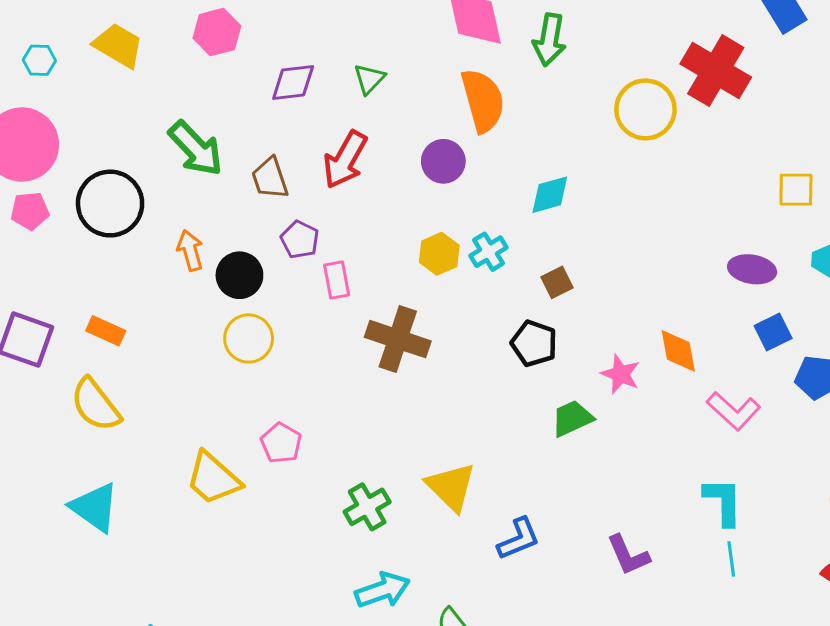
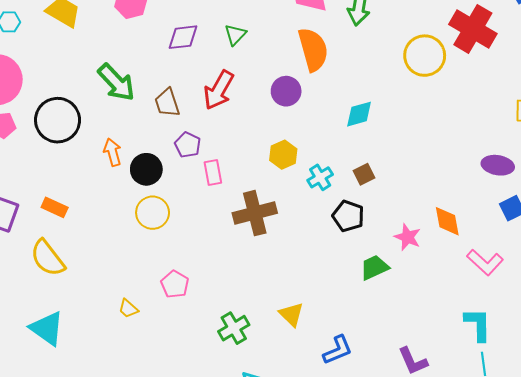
cyan cross: (489, 252) -> (320, 177), moved
brown cross: (398, 339) -> (255, 213), turned -33
yellow trapezoid: (213, 478) -> (128, 309), size x0.5
yellow triangle: (451, 487) -> (291, 314), size x0.7

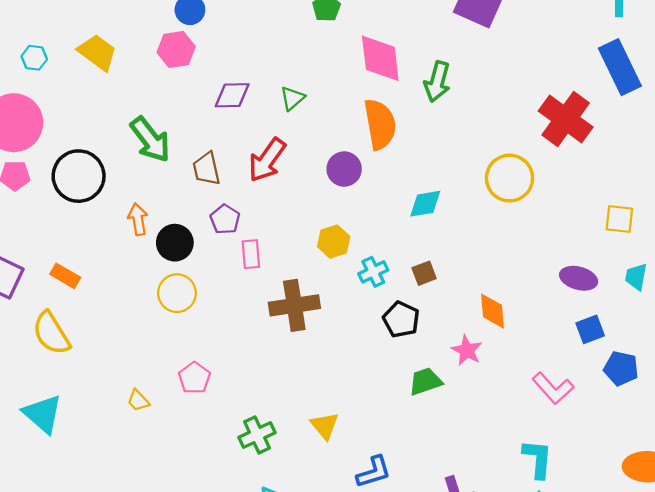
yellow circle: (425, 56) -> (510, 178), moved
orange diamond: (447, 221) -> (492, 311), moved

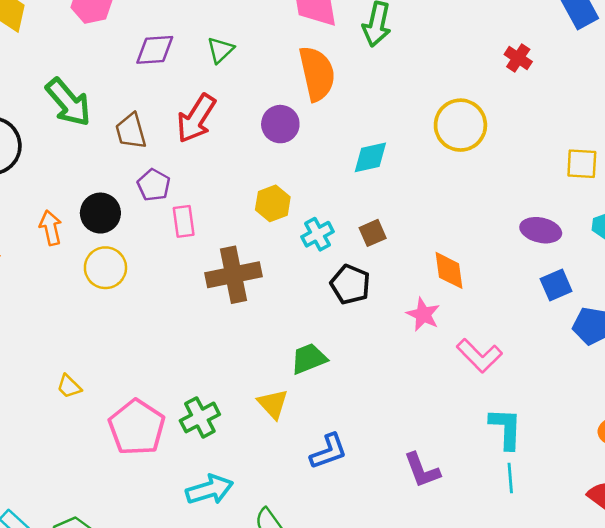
red cross: (566, 119) -> (518, 58), size x0.5
orange arrow: (138, 219) -> (51, 228), moved
pink pentagon: (194, 378) -> (137, 427), moved, size x1.6
green trapezoid: (425, 381) -> (309, 359), moved
pink L-shape: (553, 388) -> (479, 356), moved

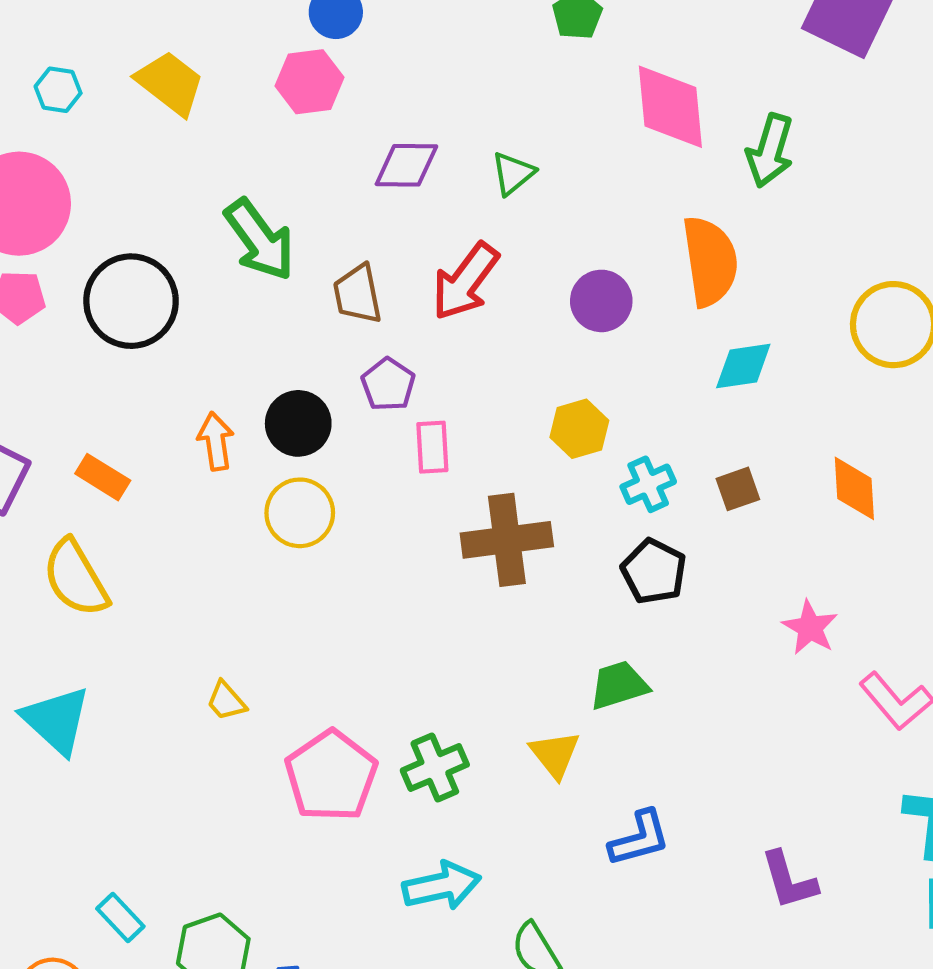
orange semicircle: (317, 74) -> (710, 261), moved
orange diamond: (449, 270) -> (854, 488), moved
black pentagon: (350, 284) -> (654, 571), moved

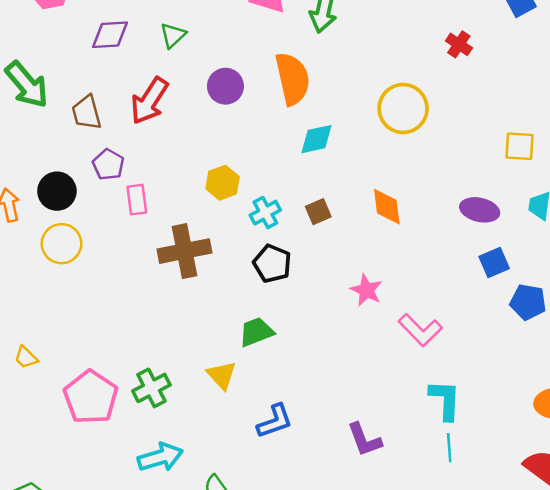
purple circle: (601, 301) -> (225, 86), moved

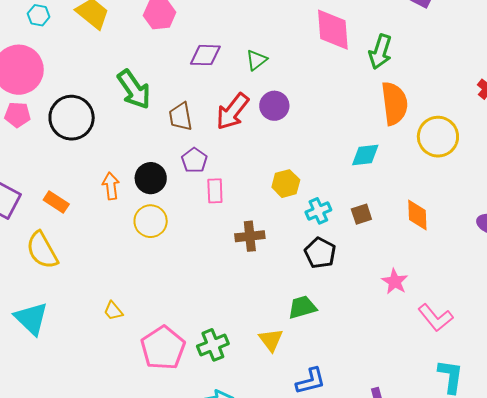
orange semicircle: (292, 79) -> (394, 103), moved
purple circle: (225, 86) -> (274, 106), moved
brown cross: (184, 251) -> (250, 236), size x0.7

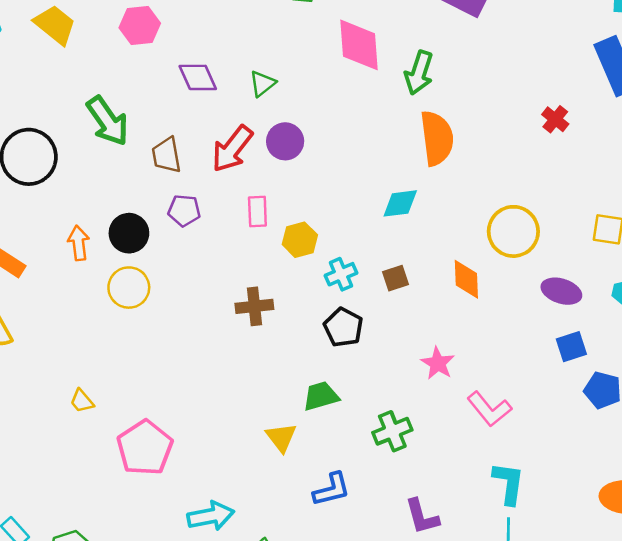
purple diamond: (205, 55) -> (198, 77), turned 64
yellow circle: (438, 137) -> (513, 231), moved
purple pentagon: (194, 160) -> (184, 210), turned -30
pink rectangle: (215, 191) -> (257, 211), moved
green cross: (213, 345) -> (392, 431), moved

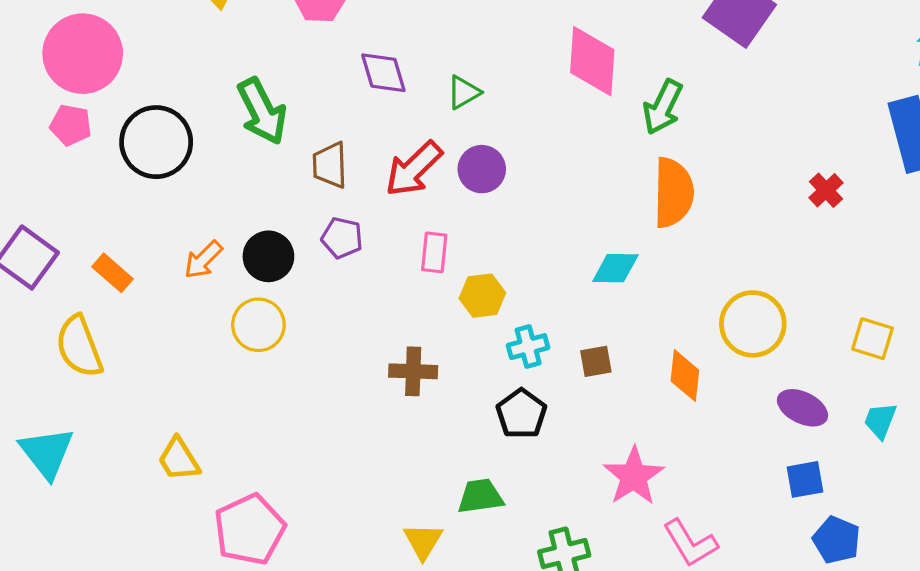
orange arrow: (79, 243) -> (203, 260), turned -136
pink star: (438, 363) -> (634, 476), size x1.4
yellow trapezoid: (82, 401) -> (179, 459), size x1.4

